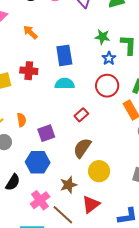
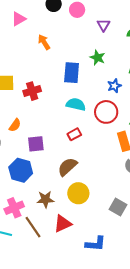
green star: (102, 37) -> (98, 58), moved
red cross: (29, 71) -> (32, 91), moved, turned -36
cyan semicircle: (65, 84) -> (76, 104), moved
orange semicircle: (22, 120) -> (15, 125), turned 32

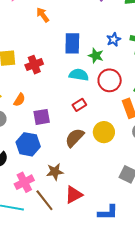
green star: (98, 58) -> (96, 56), moved
blue star: (114, 86) -> (114, 40), moved
yellow circle: (78, 193) -> (104, 132), moved

